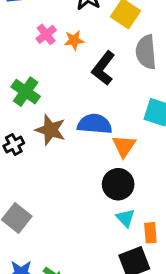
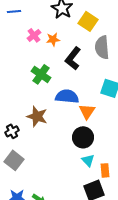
green cross: (26, 92) -> (41, 74), moved
brown star: (51, 130) -> (37, 116), moved
black cross: (14, 145) -> (12, 131), moved

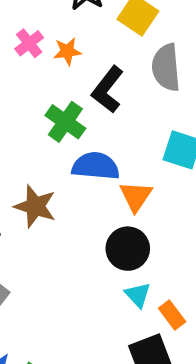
green cross: (41, 74) -> (65, 122), moved
orange rectangle: (105, 170) -> (172, 315), turned -32

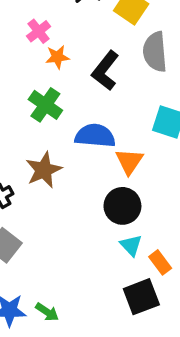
orange star: (67, 51) -> (57, 57), moved
green cross: (65, 122) -> (45, 105), moved
brown star: (35, 206) -> (44, 170), turned 30

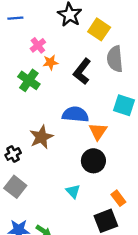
green cross: (45, 105) -> (29, 80), moved
cyan triangle: (131, 245) -> (73, 191), moved

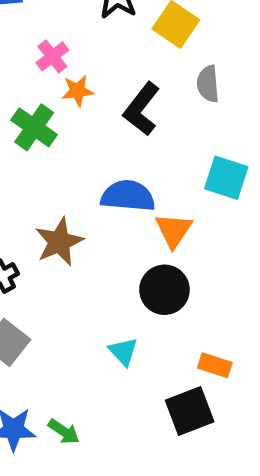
gray semicircle: (115, 59) -> (208, 84), size x0.7
orange rectangle: (118, 198) -> (215, 365), turned -35

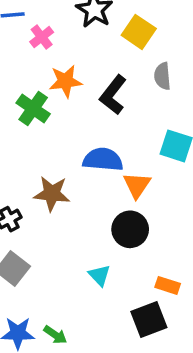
pink cross: (52, 56) -> (42, 37), moved
orange star: (78, 91) -> (65, 81), size x1.4
brown star: (59, 242) -> (52, 194), turned 30

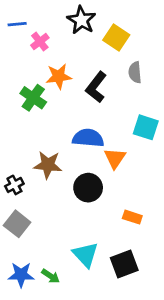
black circle: (130, 229) -> (88, 188), moved
cyan triangle: (99, 275) -> (85, 255), moved, size x1.5
orange rectangle: (168, 285) -> (132, 217), moved

